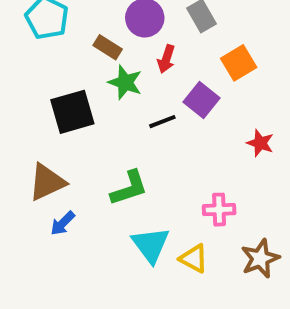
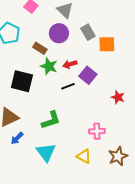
red arrow: (166, 59) -> (70, 64), moved, turned 56
orange square: (239, 63) -> (107, 44), moved, turned 30
black square: (72, 112) -> (22, 81), turned 30
cyan triangle: (151, 245) -> (46, 152), moved

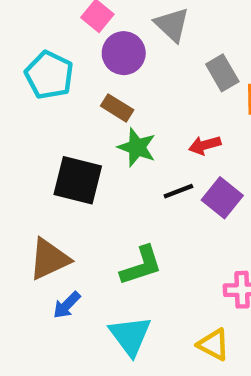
purple circle: (59, 33) -> (124, 53), moved
red arrow: (70, 64) -> (205, 145), moved
purple square: (88, 75) -> (222, 198), moved

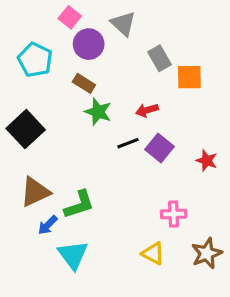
black square: (78, 180) -> (26, 129), moved, turned 33
green L-shape: (141, 266) -> (79, 205), moved
cyan triangle: (130, 336) -> (73, 255), moved

